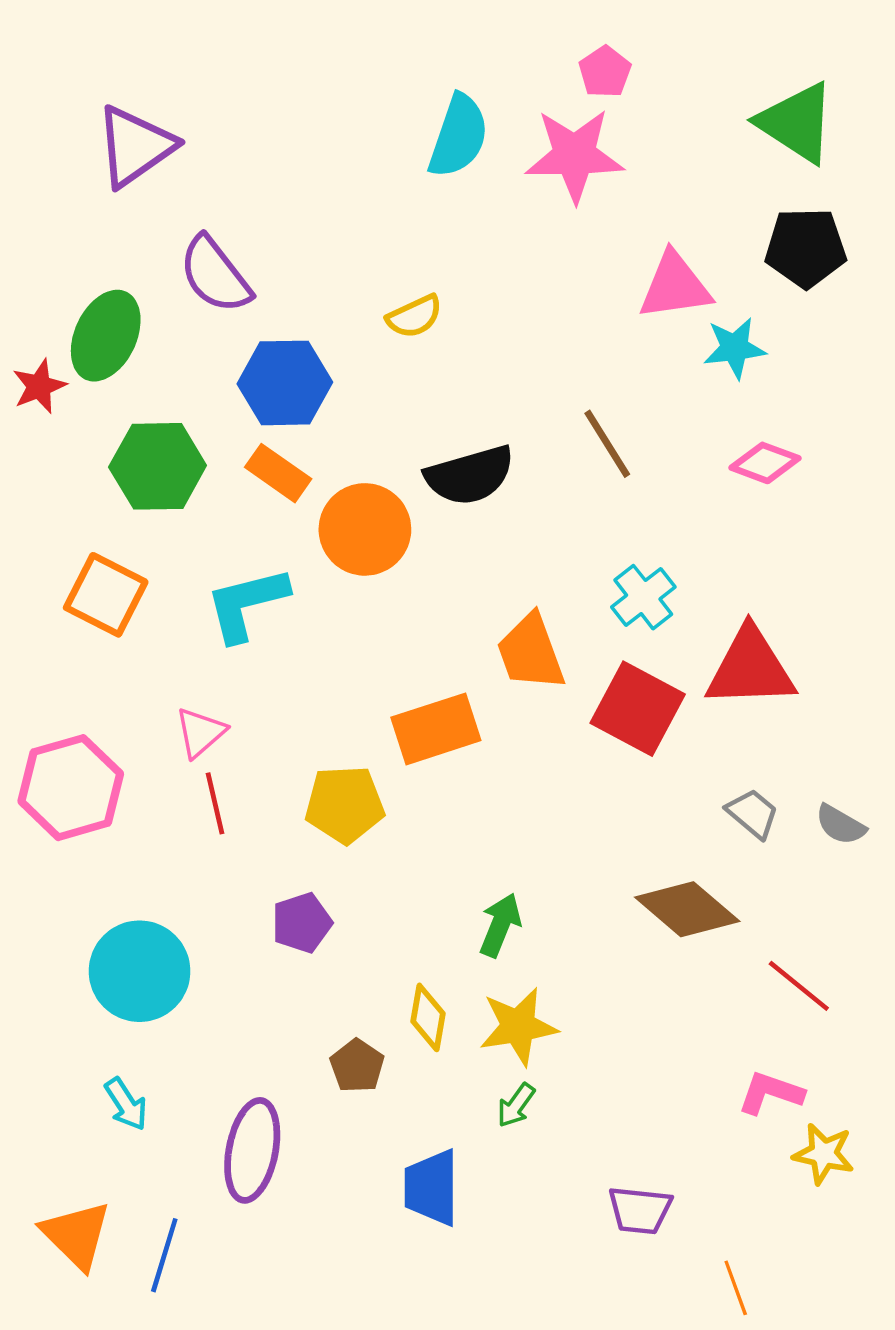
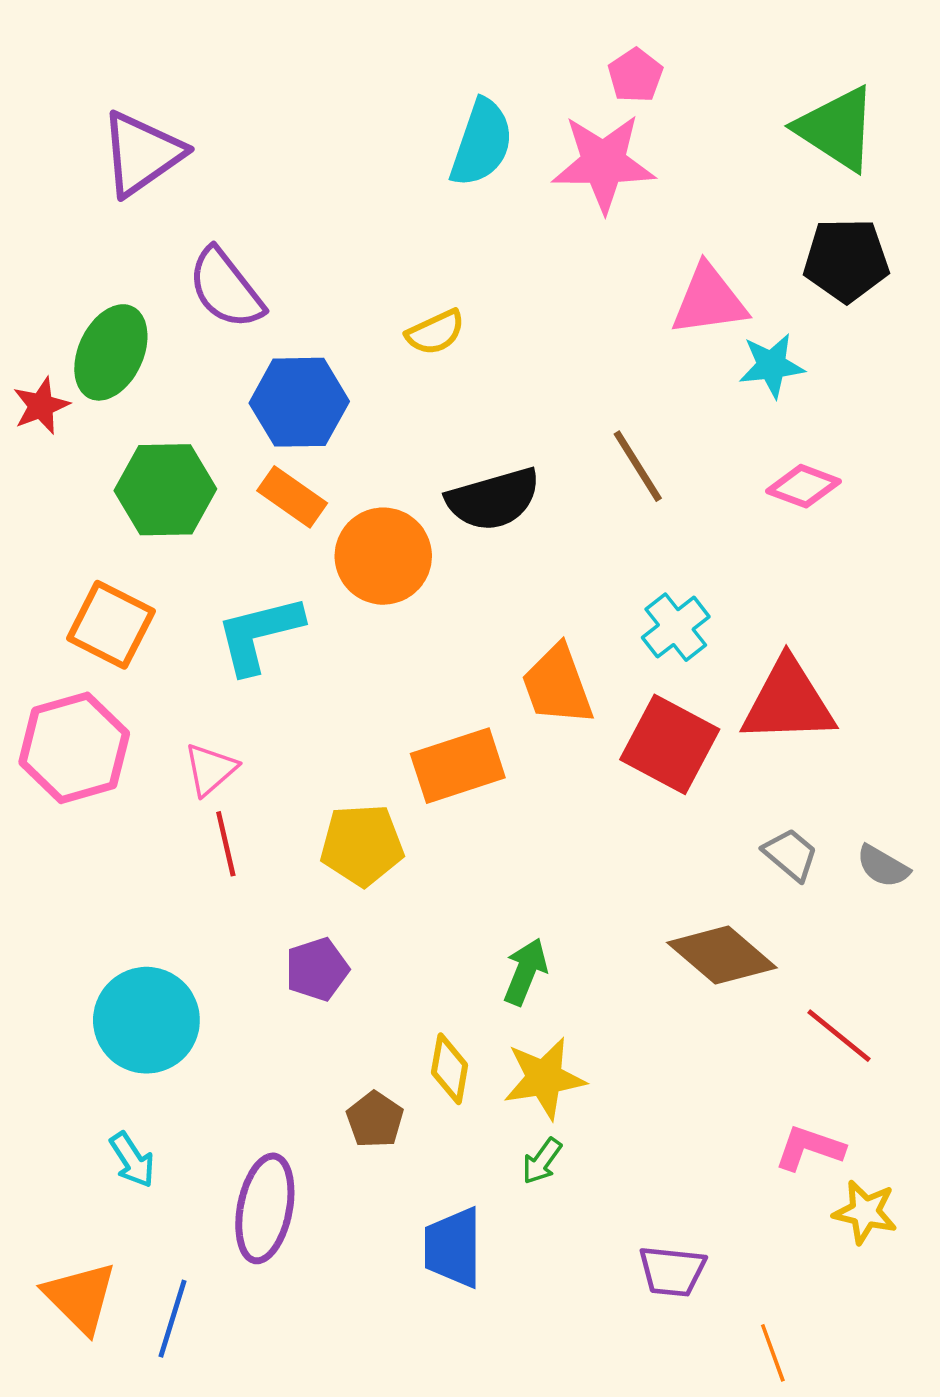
pink hexagon: (71, 788) -> (74, 748), moved

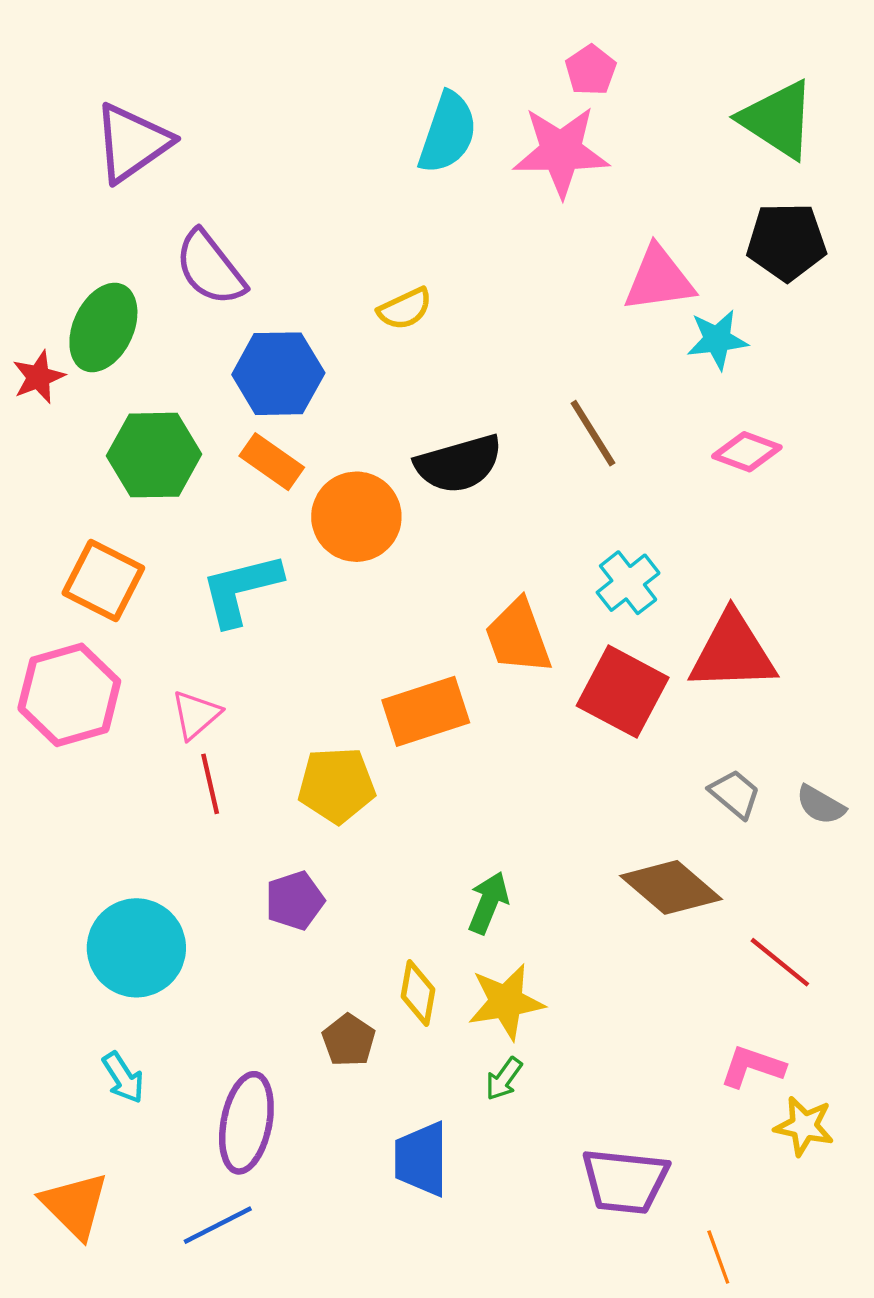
purple trapezoid: (672, 1271) -> (625, 1181), size x1.4
blue line: (172, 1319) -> (218, 1225), moved, turned 46

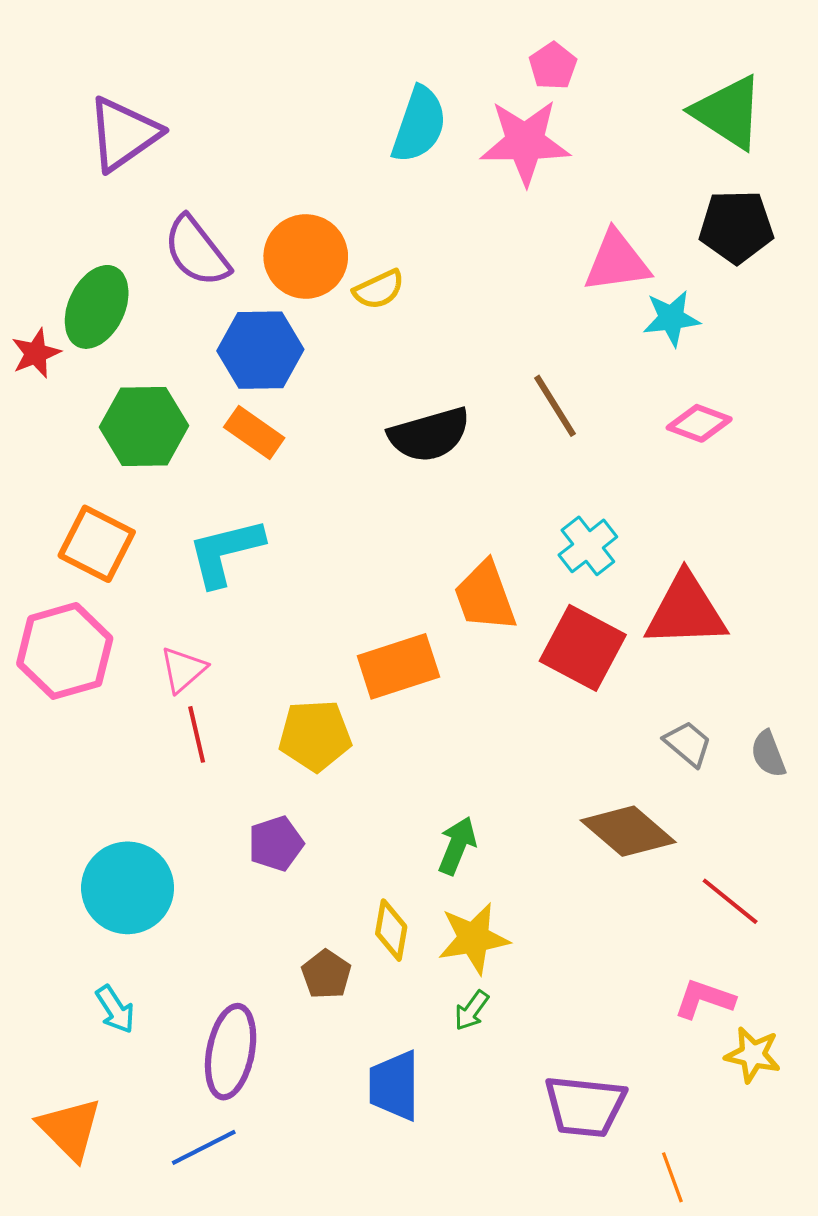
orange circle: (356, 517) -> (306, 256), moved
gray semicircle: (821, 805) -> (768, 754), turned 39

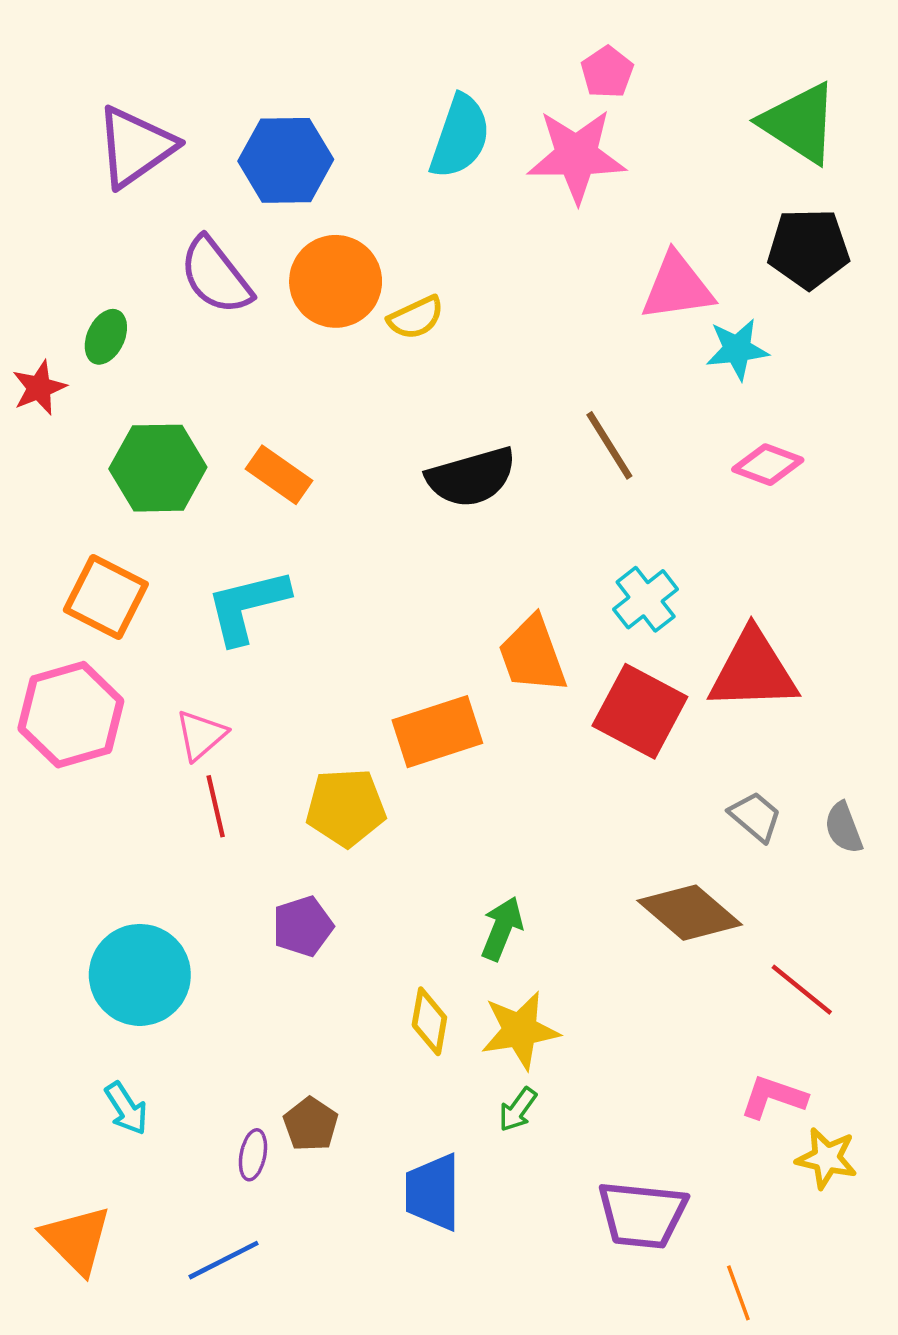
green ellipse: (97, 307) -> (106, 337), size x0.6
blue hexagon: (260, 350) -> (286, 160), moved
brown pentagon: (326, 974) -> (311, 1124), moved
purple ellipse: (231, 1052) -> (253, 1155), size x0.5

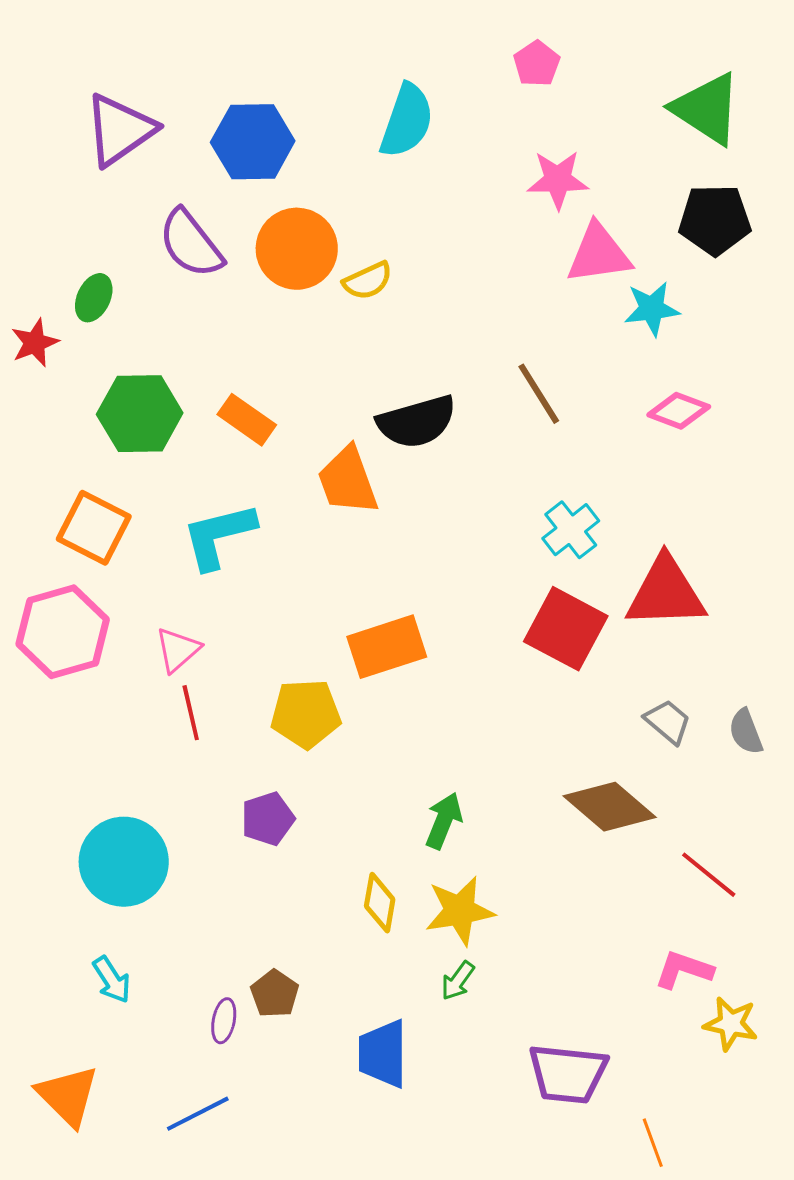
pink star: (577, 156) -> (558, 180), moved, size x0.7
orange trapezoid: (532, 655) -> (348, 481), moved

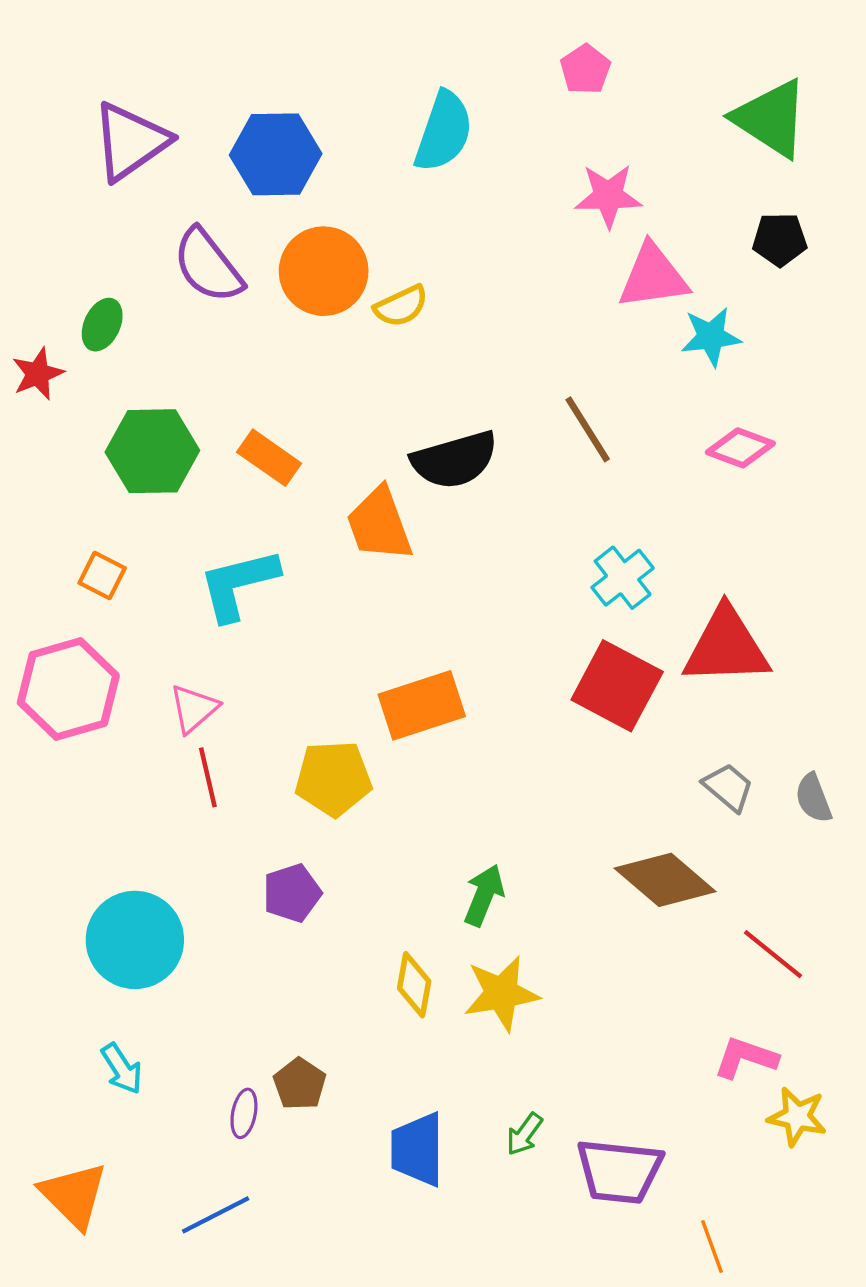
black pentagon: (715, 220) -> (780, 240), size x0.7
orange square: (94, 528) -> (102, 576), size x0.6
green arrow: (458, 981) -> (524, 1134), moved

